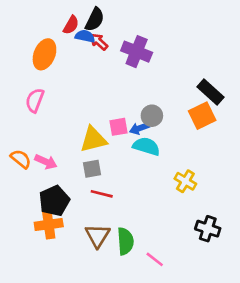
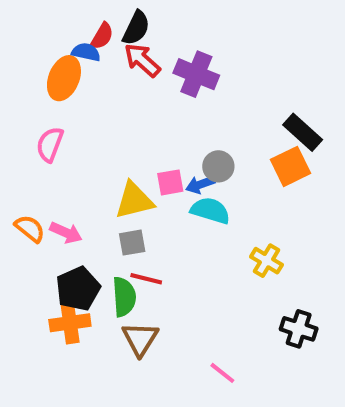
blue semicircle: (85, 36) -> (86, 52), moved
red arrow: (99, 42) -> (142, 60), size x1.4
green semicircle: (125, 241) -> (124, 297), moved

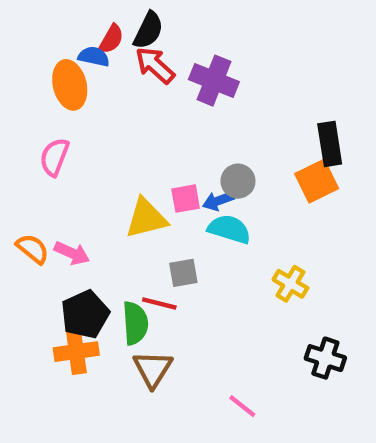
orange ellipse: (64, 78) -> (70, 85), turned -36
black rectangle: (303, 132) -> (330, 144), turned 39
gray square: (132, 243) -> (183, 273), moved

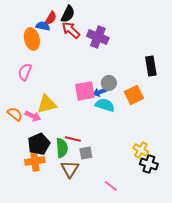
orange square: (317, 181) -> (134, 95), moved
pink square: (186, 199) -> (85, 91), size x1.5
yellow triangle: (146, 218) -> (47, 104), moved
gray square: (183, 273) -> (86, 153), moved
yellow cross: (290, 284) -> (141, 150), moved

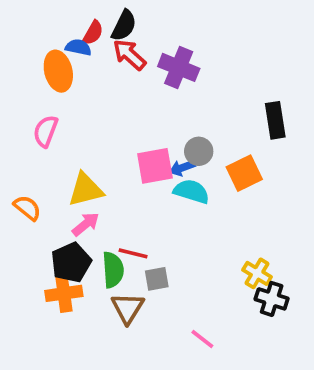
pink arrow: (33, 116) -> (86, 224), moved, turned -63

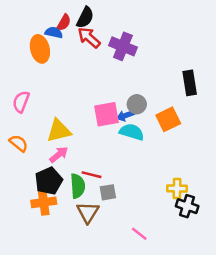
pink semicircle: (46, 131) -> (21, 102), moved
yellow cross: (257, 273) -> (177, 188), turned -30

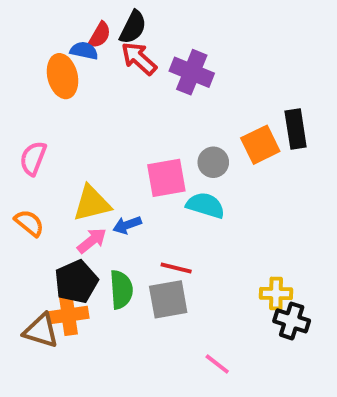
blue arrow: (125, 116) -> (127, 225), moved
orange square: (168, 119) -> (260, 145), moved
red line: (91, 175) -> (176, 268), moved
gray square: (108, 192) -> (168, 299), size x1.5
brown triangle: (88, 212) -> (41, 331), moved, turned -45

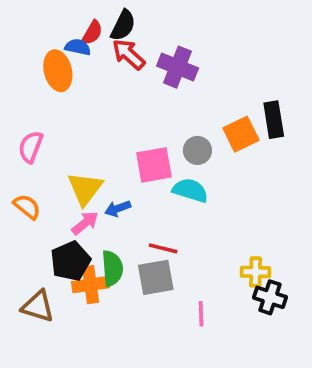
yellow triangle: (92, 203) -> (85, 189), turned -39
orange cross: (68, 315) -> (90, 285), moved
pink line: (217, 364) -> (201, 314), moved, turned 50

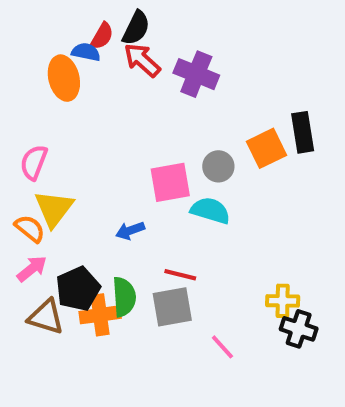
yellow triangle: (85, 189) -> (54, 209), moved
pink arrow: (85, 223) -> (32, 269), moved
brown triangle: (38, 306) -> (46, 317), moved
pink line: (201, 314) -> (222, 347), turned -40

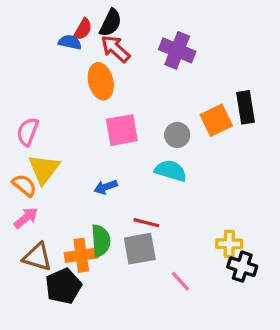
purple cross: (196, 74) -> (177, 50), moved
orange ellipse: (64, 78) -> (101, 81), moved
pink square: (170, 182) -> (122, 130), moved
black pentagon: (78, 289) -> (63, 286), moved

